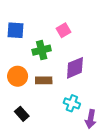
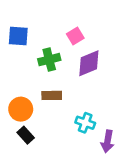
purple diamond: (75, 68) -> (89, 63), moved
orange circle: (18, 76) -> (21, 109), moved

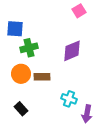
pink square: (75, 36) -> (79, 11), moved
green cross: (49, 60) -> (29, 48), moved
orange circle: (21, 109) -> (21, 74), moved

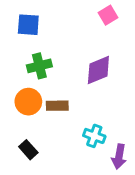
blue square: (15, 29) -> (28, 25), moved

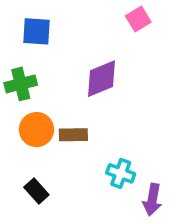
green cross: (39, 66) -> (21, 84), moved
purple diamond: (98, 70) -> (101, 79), moved

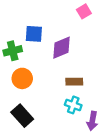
blue square: (36, 31) -> (34, 34), moved
brown rectangle: (73, 135) -> (74, 82), moved
black rectangle: (36, 191) -> (22, 116), size x1.5

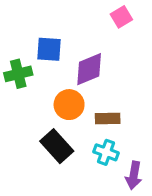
orange circle: (22, 78) -> (69, 105), moved
black rectangle: (22, 116) -> (57, 146), moved

